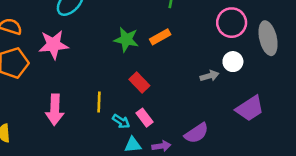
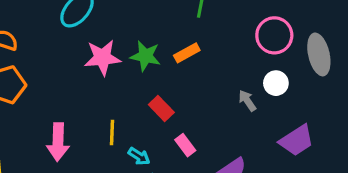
pink star: (53, 45) -> (102, 58), moved
gray arrow: (210, 76) -> (247, 101), turned -108
pink rectangle: (144, 118) -> (185, 145), moved

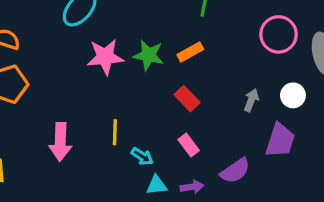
white circle: (276, 83) -> (293, 95), moved
gray arrow: (247, 101) -> (251, 100), turned 55
red rectangle: (161, 109) -> (187, 99), moved
purple trapezoid: (297, 140) -> (280, 140), moved, turned -39

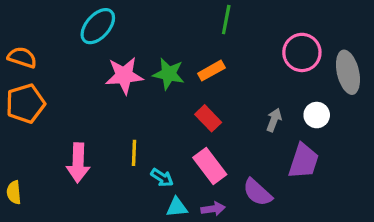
pink rectangle: (189, 145) -> (210, 166), size x1.5
purple semicircle: (235, 171) -> (257, 192), turned 76

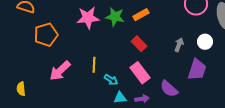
orange pentagon: (25, 103) -> (46, 35), moved
pink arrow: (78, 163) -> (60, 71), turned 45

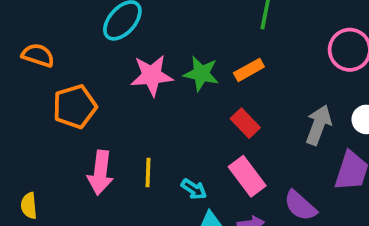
gray arrow: (179, 45) -> (319, 125), size x1.5
yellow line: (94, 65) -> (148, 173), moved
pink arrow: (60, 71) -> (100, 173), turned -40

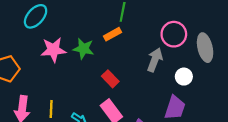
orange rectangle: (249, 70) -> (112, 34), moved
gray arrow: (319, 125) -> (155, 60), moved

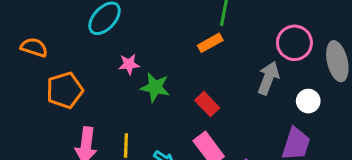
green star: (83, 49) -> (155, 87), moved
pink star: (53, 50) -> (129, 64), size x0.6

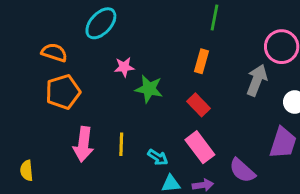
orange rectangle: (210, 43) -> (201, 61), moved, turned -45
orange semicircle: (34, 47) -> (54, 52), moved

